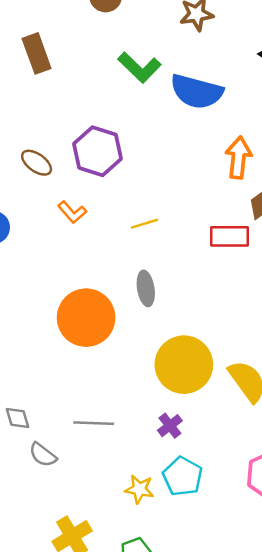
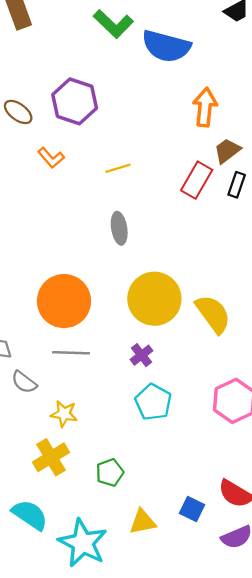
red rectangle: (230, 236) -> (197, 180), turned -60
orange circle: (86, 318) -> (64, 301), moved
yellow star: (139, 489) -> (64, 414), moved

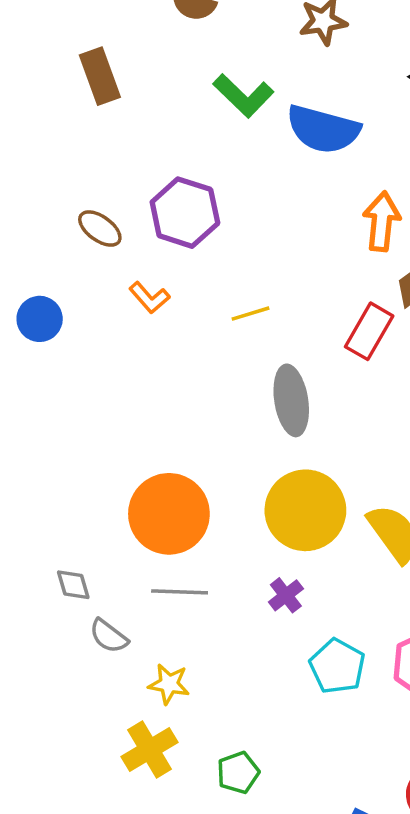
gray ellipse: (119, 228) -> (291, 400), moved, size x1.4
cyan pentagon: (153, 402) -> (337, 666), moved

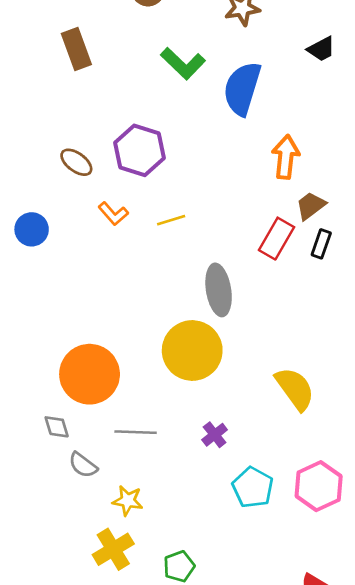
blue semicircle: (323, 129) -> (242, 89), turned 92
yellow line: (250, 314) -> (171, 220), moved
yellow circle: (305, 510) -> (192, 350), moved
orange circle: (169, 514) -> (90, 374), moved

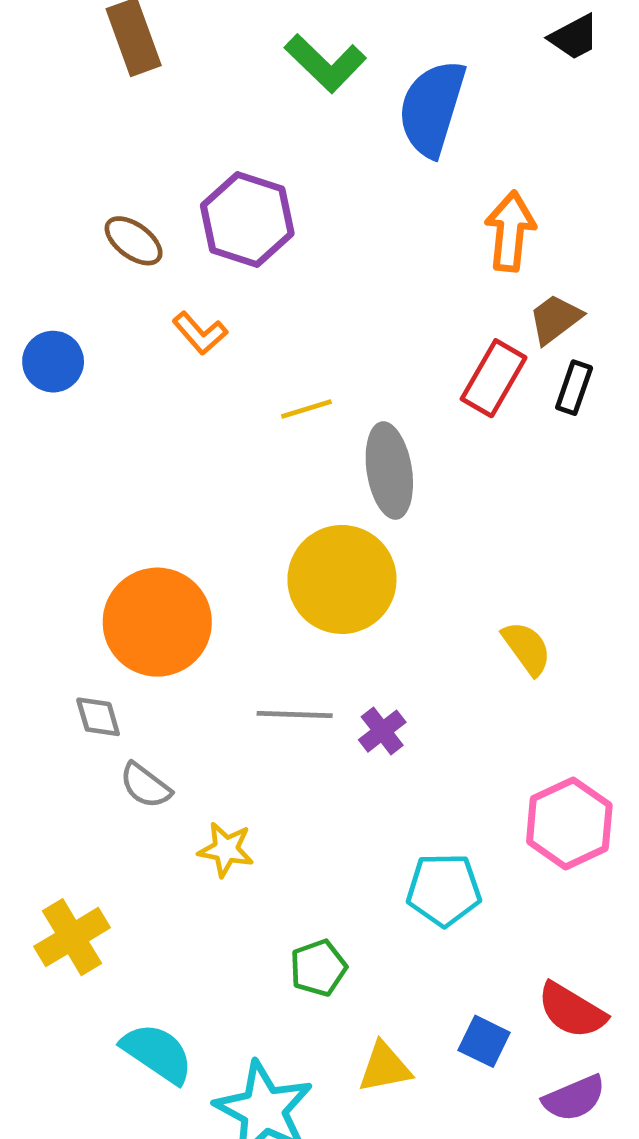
yellow line: (171, 220) -> (306, 409), moved
yellow semicircle: (295, 389) -> (527, 648), size x0.7
gray line: (136, 432) -> (295, 714), moved
cyan pentagon: (253, 487) -> (444, 890), moved, turned -30
yellow cross: (113, 549) -> (72, 937), moved

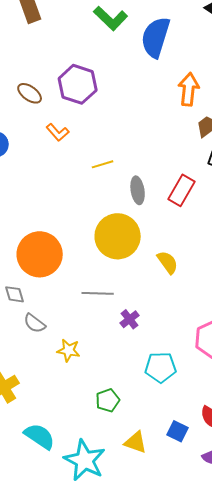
red rectangle: (494, 378) -> (182, 190), moved
gray ellipse: (389, 471) -> (138, 190), size x0.7
yellow semicircle: (527, 648) -> (168, 262), moved
purple cross: (382, 731) -> (130, 319), moved
yellow triangle: (385, 1067) -> (136, 442), turned 30

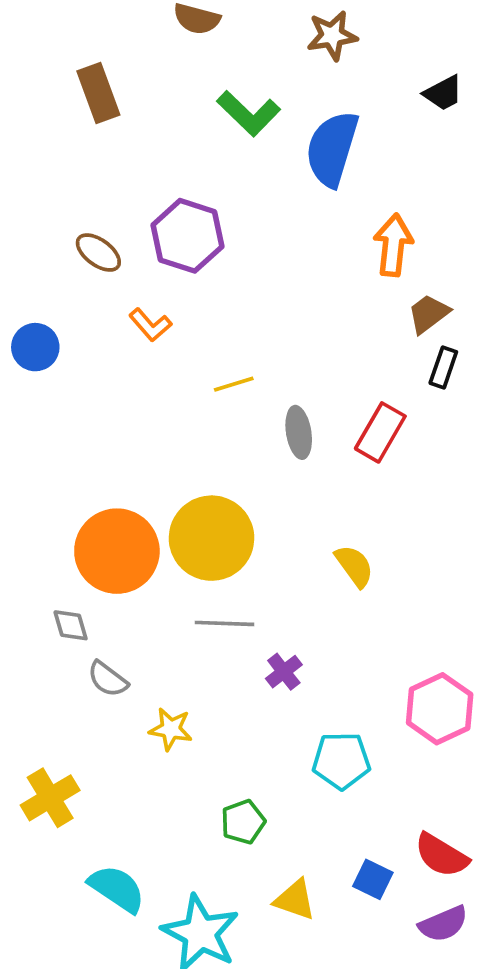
yellow circle: (118, 236) -> (212, 538), moved

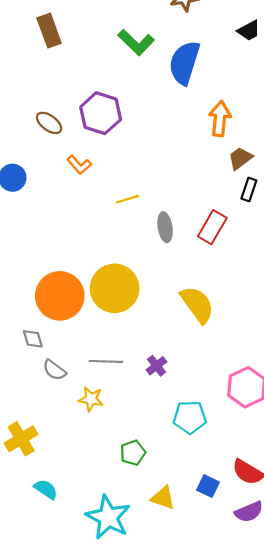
yellow semicircle: (354, 566) -> (197, 304), size x1.5
gray line: (224, 623) -> (106, 361), moved
cyan semicircle: (117, 889) -> (46, 489), moved, size x0.7

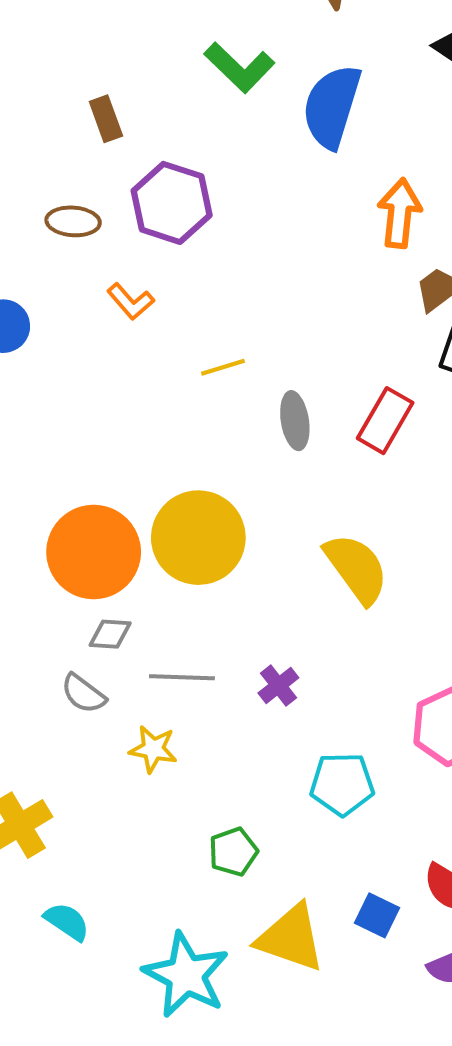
brown rectangle: (49, 31) -> (106, 119), moved, size x0.7
brown ellipse: (49, 123) -> (73, 221), turned -32
gray diamond: (33, 339) -> (110, 634), moved, turned -70
yellow triangle: (163, 498) -> (291, 938), size x1.5

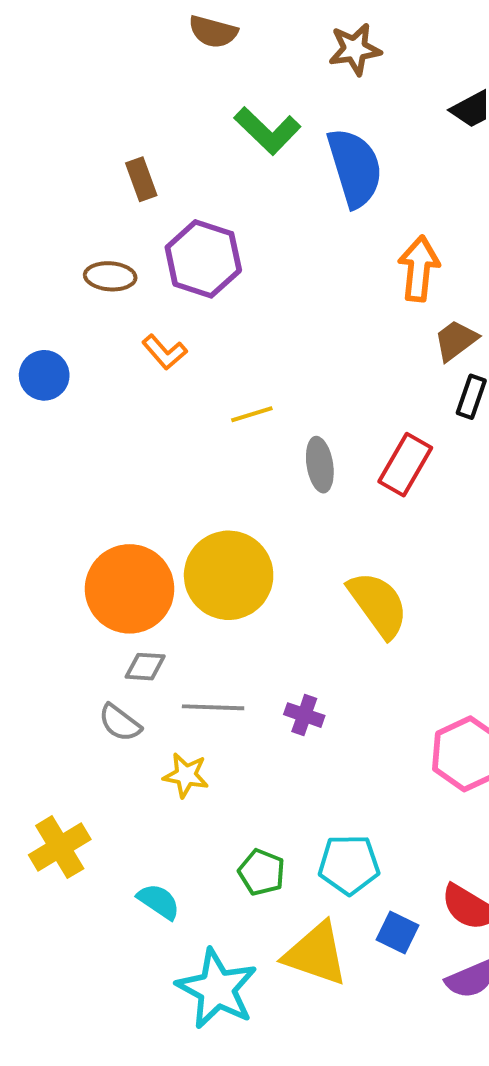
blue semicircle: (332, 106) -> (355, 168), turned 146
purple cross: (278, 685) -> (304, 715), turned -33
cyan pentagon: (342, 784) -> (349, 865), moved
green pentagon: (233, 852) -> (262, 872), turned -30
cyan semicircle: (67, 922) -> (159, 901), moved

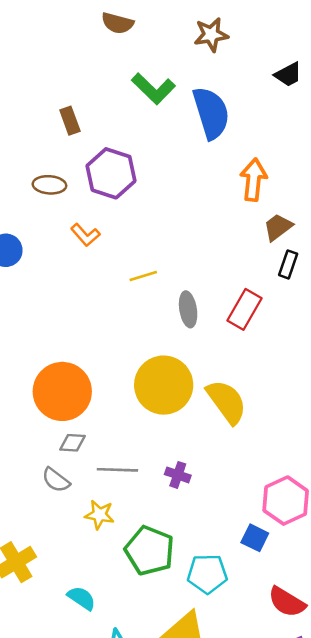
yellow circle: (229, 575) -> (164, 385), moved
green pentagon: (262, 872) -> (150, 551), moved, size x1.6
blue square: (397, 932) -> (255, 538), moved

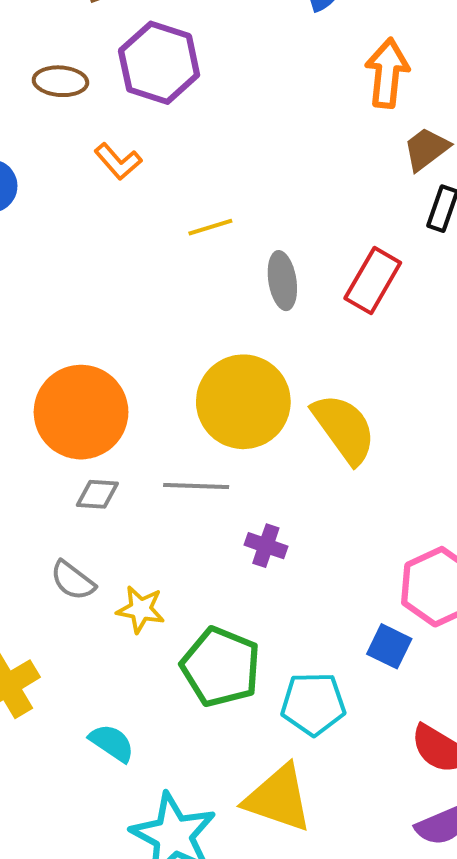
gray line: (117, 470) -> (196, 486), moved
gray semicircle: (56, 480) -> (73, 581), moved

